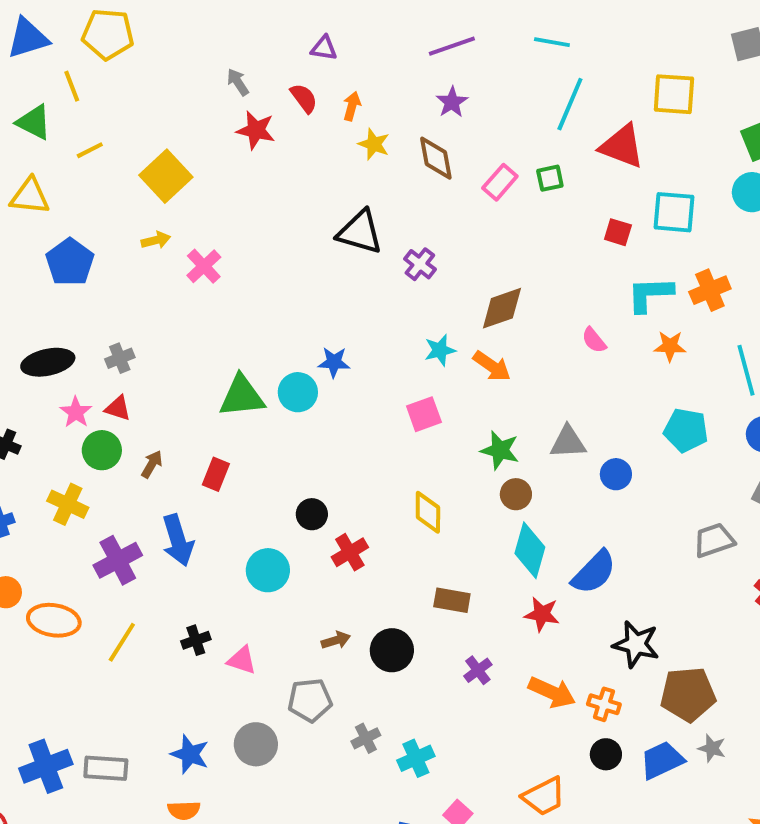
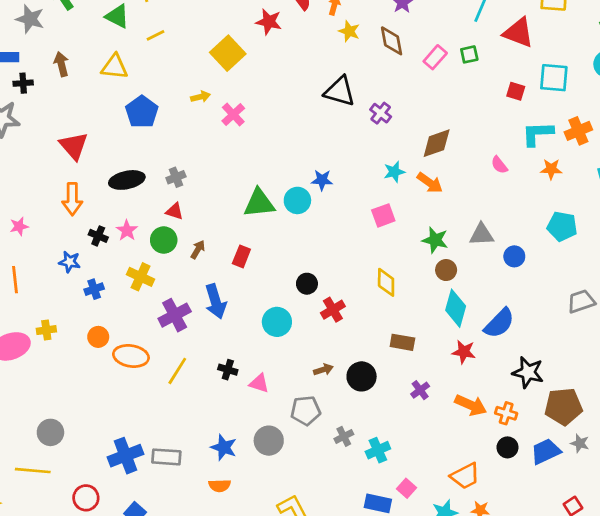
yellow square: (166, 176) -> (228, 53), moved
pink star: (76, 412) -> (127, 230), moved
black cross: (196, 640) -> (228, 370), turned 36

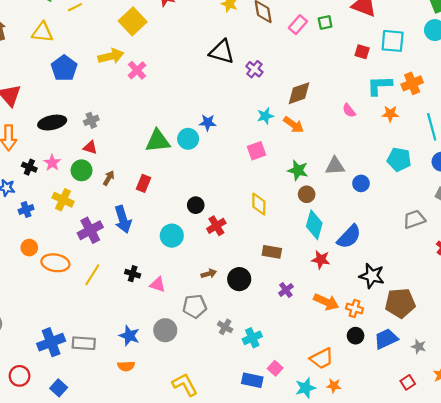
yellow arrow: (201, 97) -> (111, 56), size x1.6
gray cross: (344, 436) -> (225, 327), turned -32
gray star: (580, 443) -> (419, 347), moved

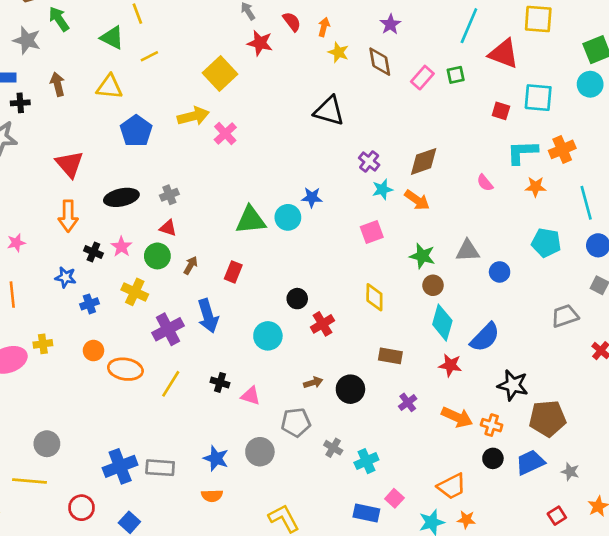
purple cross: (254, 69) -> (369, 161), moved

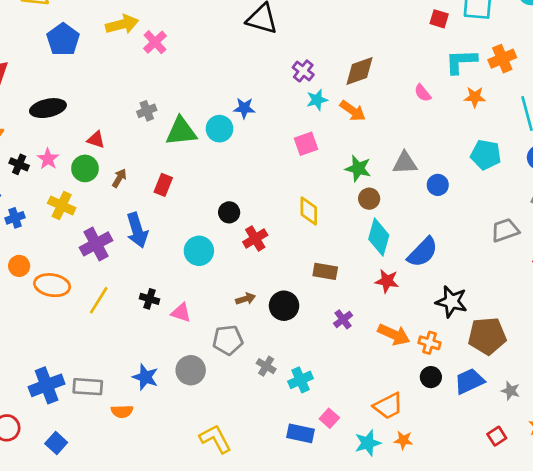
gray cross: (169, 195) -> (147, 111), moved
orange semicircle: (212, 496) -> (122, 411), moved

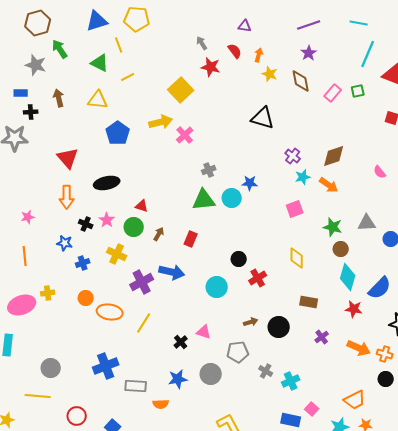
gray cross: (147, 111) -> (209, 170), moved
blue arrow: (137, 230) -> (172, 272), turned -60
black cross: (149, 299) -> (181, 342), moved, turned 32
blue star: (145, 377) -> (178, 379), turned -30
blue cross: (47, 385) -> (106, 366), moved

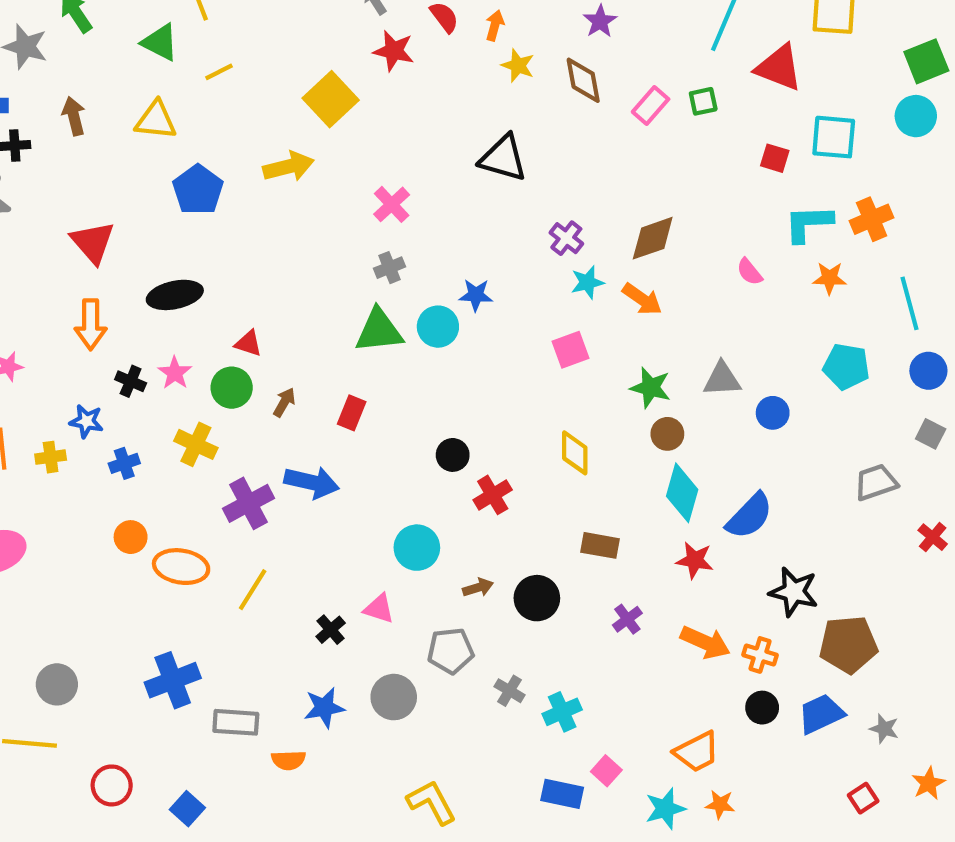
pink cross: (185, 135) -> (392, 204), moved
cyan circle: (217, 287) -> (417, 548), moved
yellow cross: (48, 293) -> (51, 457), moved

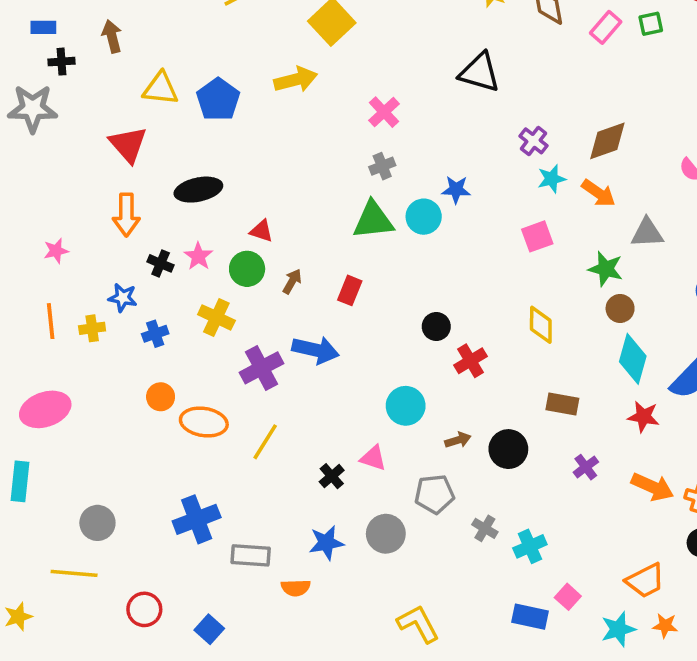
yellow triangle: (156, 120) -> (161, 89), moved
gray triangle: (722, 379) -> (647, 233), moved

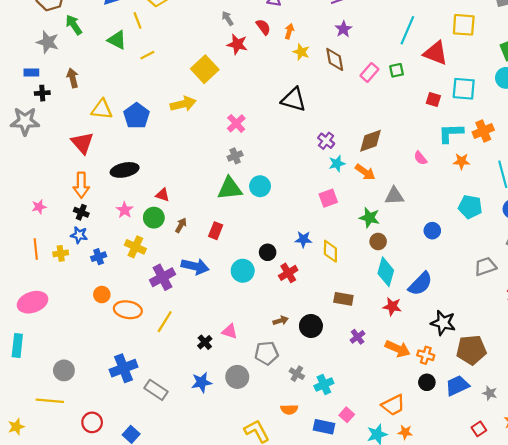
blue star: (456, 190) -> (303, 239), moved
black cross: (161, 263) -> (81, 212), moved
cyan circle: (406, 406) -> (243, 271), moved
gray rectangle: (251, 555) -> (156, 390), turned 30
orange semicircle: (296, 588) -> (289, 409), moved

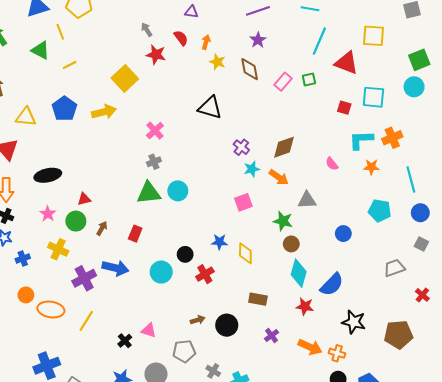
blue pentagon: (137, 116) -> (64, 109), moved
red triangle: (163, 195) -> (84, 199), turned -32
brown pentagon: (471, 350) -> (398, 334), moved

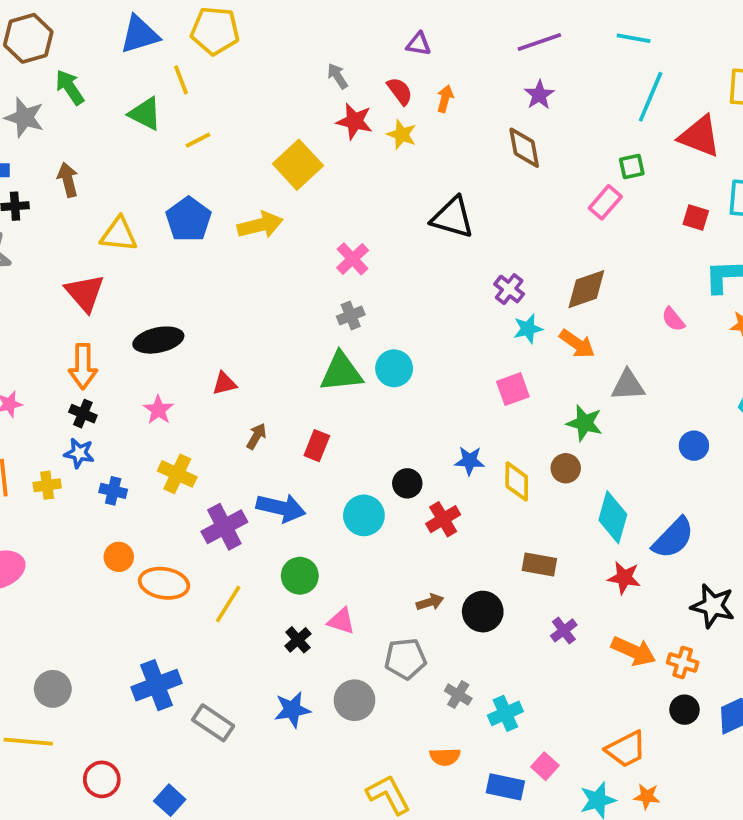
yellow star: (217, 62) -> (402, 134), moved
pink rectangle: (283, 82) -> (605, 202), moved
green circle: (76, 221) -> (300, 576), moved
brown circle: (291, 244) -> (566, 468), moved
blue cross: (23, 259) -> (113, 491), turned 32

